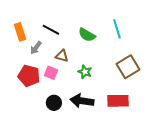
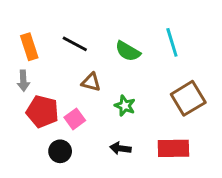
gray arrow: (36, 48) -> (23, 81), moved, turned -40
pink square: (51, 73) -> (75, 119), moved, turned 32
black arrow: (82, 101) -> (120, 148), size x0.6
black circle: (54, 103) -> (60, 151), moved

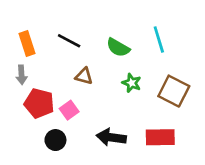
brown square: (188, 98) -> (174, 91), turned -32
green star: (125, 106) -> (132, 83), moved
black arrow: (120, 148) -> (111, 137), size x1.5

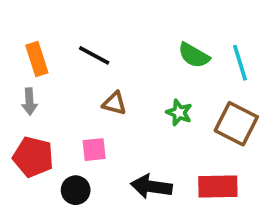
cyan line: (159, 39) -> (240, 63), moved
green semicircle: (118, 48) -> (194, 55), moved
red pentagon: (39, 103) -> (33, 157), moved
pink square: (69, 110) -> (94, 150), turned 30

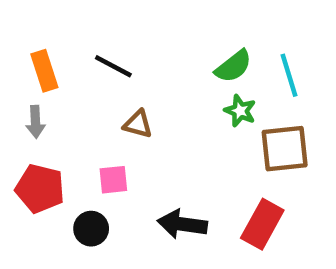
green semicircle: (194, 55) -> (233, 66), turned -68
green star: (179, 113) -> (240, 111), moved
brown square: (236, 124) -> (285, 149), turned -33
red rectangle: (218, 186) -> (262, 224), turned -60

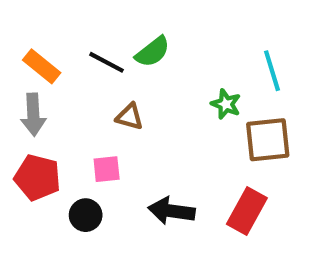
green semicircle: (233, 66) -> (153, 52), moved
orange rectangle: (44, 71) -> (42, 66), turned -33
gray arrow: (36, 122) -> (33, 115), size x1.4

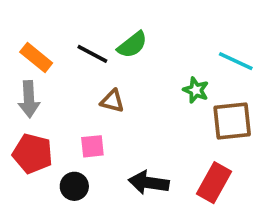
cyan line: (272, 71) -> (236, 61), turned -48

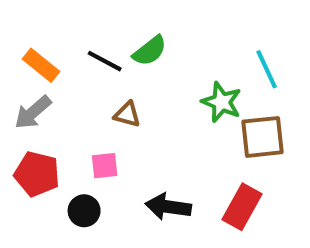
cyan line: (236, 61) -> (267, 69), turned 40
green star: (196, 90) -> (221, 102), size x1.4
gray arrow: (29, 99) -> (33, 112), turned 52

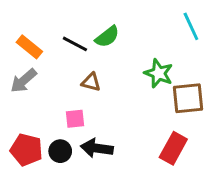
cyan line: (267, 69) -> (191, 26), moved
red pentagon: (37, 174) -> (26, 150), moved
black arrow: (168, 207) -> (97, 148), moved

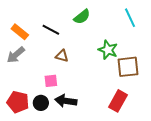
green semicircle: (107, 37) -> (82, 17), moved

